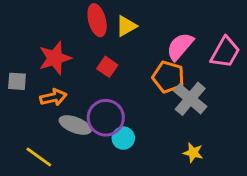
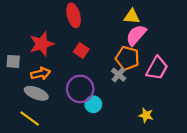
yellow triangle: (126, 26) -> (132, 16), moved, turned 35
pink trapezoid: (225, 52) -> (157, 68), moved
gray cross: (190, 99) -> (119, 75), moved, size x0.6
gray ellipse: (75, 125) -> (36, 93), moved

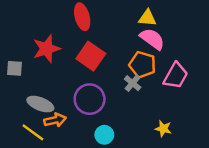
pink semicircle: (136, 35) -> (152, 39), turned 85
red square: (81, 50) -> (91, 56), size x1.6
orange arrow: (41, 74) -> (55, 120), moved
cyan circle: (93, 104) -> (104, 135), moved

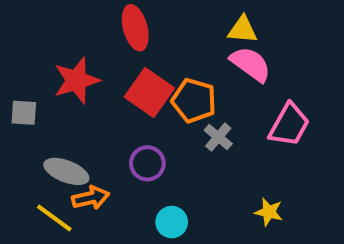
orange pentagon: (142, 65) -> (194, 101), moved
purple circle: (90, 99) -> (147, 163), size x0.7

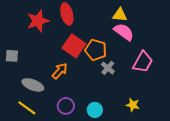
red star: (76, 80) -> (38, 21), moved
purple circle: (147, 163) -> (66, 106), moved
orange arrow: (91, 198) -> (60, 71), moved, turned -36
cyan circle: (172, 222) -> (95, 110), moved

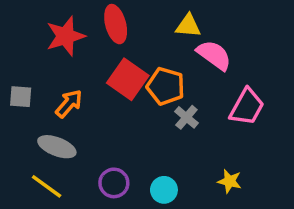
yellow triangle: (120, 15) -> (188, 26), moved
orange arrow: (60, 71) -> (69, 103), moved

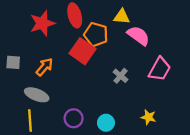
orange pentagon: (166, 86) -> (96, 34), moved
yellow line: (47, 186) -> (30, 121), turned 50

